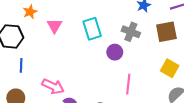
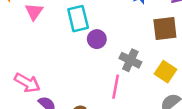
gray cross: (131, 32) -> (130, 60), moved
purple circle: (115, 52) -> (97, 39), moved

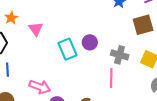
cyan rectangle: (78, 19) -> (67, 49), moved

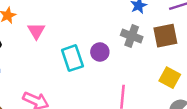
gray cross: (120, 55) -> (132, 36), moved

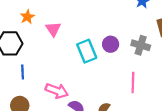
gray cross: (132, 36) -> (141, 45), moved

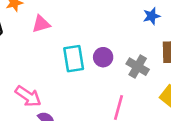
pink triangle: (53, 29) -> (41, 24), turned 35

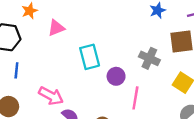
purple circle: (103, 57) -> (116, 76), moved

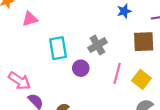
gray cross: (149, 58) -> (98, 45), moved, turned 30
pink line: (135, 98) -> (117, 73), moved

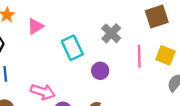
purple circle: (81, 68) -> (100, 71), moved

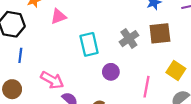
brown square: (157, 17) -> (160, 33), moved
pink line: (139, 56) -> (146, 87), moved

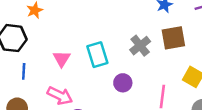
pink triangle: (58, 17) -> (62, 59), moved, turned -35

